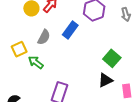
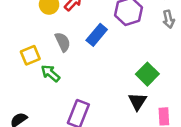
gray semicircle: (44, 37) -> (63, 42), turned -56
black triangle: (105, 80) -> (138, 101), turned -35

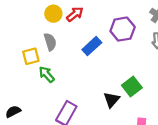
gray semicircle: (63, 42) -> (50, 42), moved
black triangle: (138, 101) -> (112, 100), moved

